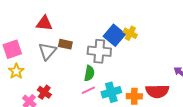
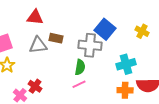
yellow cross: (130, 33) -> (142, 31), moved
gray triangle: (47, 51) -> (38, 45), turned 42
cyan cross: (111, 92) -> (126, 64), moved

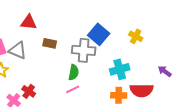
gray triangle: (38, 45) -> (18, 50), moved, turned 30

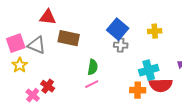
yellow cross: (136, 36) -> (155, 31), turned -32
brown rectangle: (50, 43) -> (69, 38), size x1.5
gray cross: (84, 50) -> (121, 45), moved, size x0.6
cyan cross: (120, 69) -> (149, 70), moved

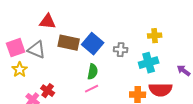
blue square: (118, 29) -> (93, 44), moved
cyan cross: (149, 70) -> (149, 63), moved

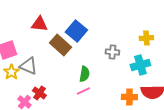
brown rectangle: (69, 43) -> (60, 45), turned 30
blue square: (93, 44) -> (76, 31), moved
gray triangle: (37, 50) -> (28, 66), moved

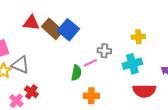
brown rectangle: (60, 45) -> (52, 29), moved
pink line: (83, 91) -> (90, 63), moved
orange cross: (129, 97) -> (91, 96), moved

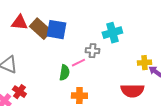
blue square: (68, 30) -> (56, 30), turned -30
yellow cross: (138, 37) -> (144, 63), moved
cyan cross: (132, 64) -> (112, 33), moved

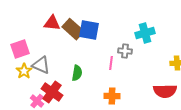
pink line: (78, 63) -> (111, 63), turned -56
green semicircle: (64, 73) -> (77, 73), moved
red cross: (19, 92) -> (52, 92), size x1.5

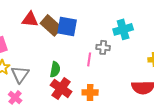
gray triangle: (41, 65) -> (20, 74), moved, turned 42
red cross: (52, 92) -> (61, 88), moved

